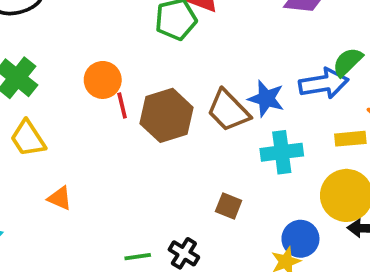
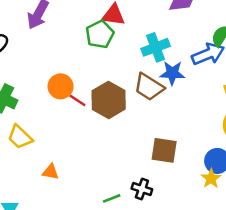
red line: (122, 106) -> (77, 100), turned -30
cyan cross: (282, 152) -> (156, 47), moved
brown square: (229, 206) -> (164, 150), size x1.5

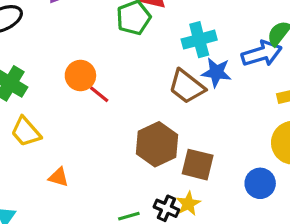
brown hexagon: (109, 100) -> (157, 144), moved
yellow star: (211, 178) -> (188, 204), moved

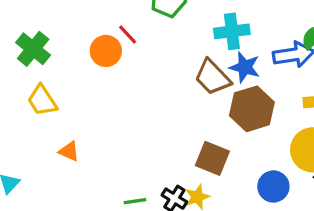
red line: (99, 94) -> (128, 35), moved
brown hexagon: (157, 144) -> (252, 109), moved

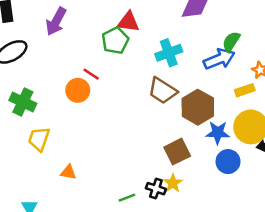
blue star: (245, 67) -> (218, 133), moved
yellow trapezoid: (42, 100) -> (39, 139), turned 65
brown square: (212, 158) -> (177, 152), turned -35

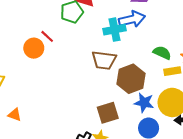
green semicircle: (231, 42) -> (162, 53), moved, turned 72
blue arrow: (219, 59) -> (132, 19), moved
brown trapezoid: (163, 91) -> (104, 60), turned -35

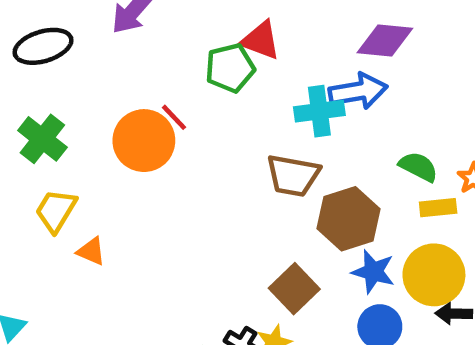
orange circle: (34, 48) -> (144, 141), size x1.4
brown square: (108, 113) -> (294, 289), turned -30
orange triangle: (15, 115) -> (91, 251), moved

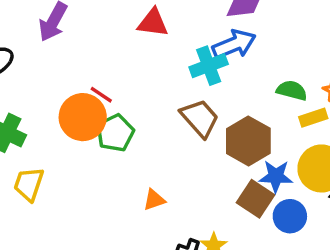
green pentagon: (230, 68) -> (115, 133), moved
brown trapezoid: (293, 176) -> (200, 118), turned -129
orange triangle: (91, 251) -> (154, 200), moved, turned -30
brown square: (294, 289) -> (256, 199), moved

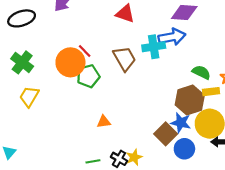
brown trapezoid: (200, 118) -> (124, 59), moved
brown hexagon: (248, 141) -> (190, 100), moved

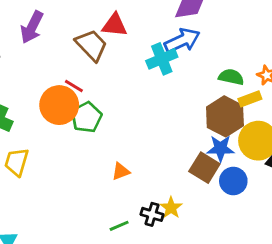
brown trapezoid: (124, 59) -> (91, 45), moved

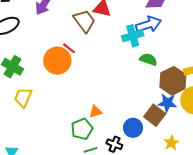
green semicircle: (231, 77) -> (148, 59), moved
green pentagon: (86, 117) -> (82, 129), moved
blue circle: (233, 181) -> (133, 128), moved
yellow star: (171, 208) -> (171, 143), moved

